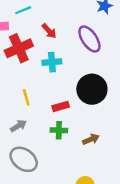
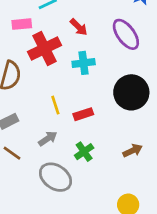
red rectangle: (61, 106) -> (83, 114), moved
green cross: (59, 130) -> (84, 152), moved, turned -35

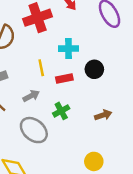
cyan cross: (84, 63) -> (68, 49), moved
black circle: (131, 92) -> (94, 69), moved, size x0.6

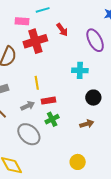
cyan cross: (68, 49) -> (80, 70), moved
black circle: (94, 69) -> (93, 98), moved
red rectangle: (64, 78) -> (49, 101), moved

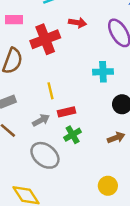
pink rectangle: (22, 21) -> (14, 20), moved
red arrow: (62, 30) -> (77, 23), turned -40

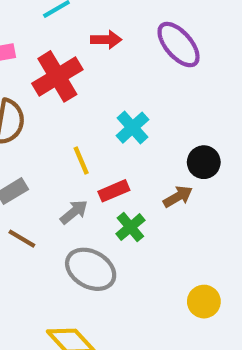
cyan cross: (103, 72) -> (132, 128), moved, turned -30
brown arrow: (116, 138) -> (178, 197), moved

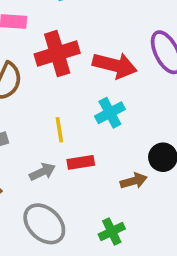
red arrow: (106, 40) -> (115, 65), moved, size x1.6
green cross: (130, 227) -> (112, 231), moved

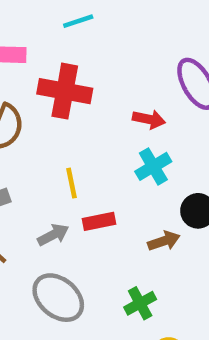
red cross: (57, 54) -> (65, 91), turned 30
red arrow: (115, 65) -> (149, 119), moved, size x0.6
cyan cross: (110, 113) -> (153, 166), moved

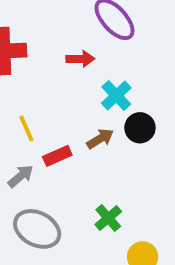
cyan cross: (153, 166) -> (116, 95), moved
brown arrow: (164, 241) -> (100, 139), moved

